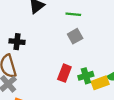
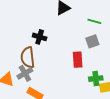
red rectangle: (64, 73) -> (78, 60), moved, turned -35

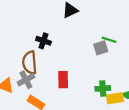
green line: (94, 21) -> (109, 40), moved
red rectangle: (78, 60) -> (63, 80), moved

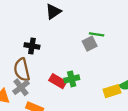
red rectangle: (63, 80) -> (58, 81), turned -49
green cross: (103, 88) -> (72, 79), moved

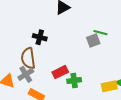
green cross: (72, 79) -> (74, 80), moved
red rectangle: (58, 81) -> (60, 72), turned -63

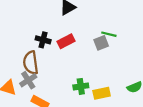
red rectangle: (60, 72) -> (66, 41), moved
yellow rectangle: (109, 86) -> (102, 93), moved

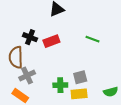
gray square: (101, 43) -> (80, 77), moved
gray cross: (28, 80) -> (27, 76), moved

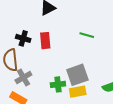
red rectangle: (51, 41) -> (45, 41), turned -70
gray square: (80, 77) -> (77, 75), size x1.5

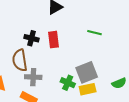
gray cross: (23, 78) -> (33, 77), turned 35
green cross: (58, 84) -> (68, 83), turned 32

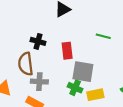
red rectangle: (54, 40) -> (67, 51), moved
gray square: (87, 72) -> (83, 72), moved, turned 30

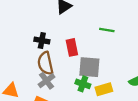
brown semicircle: (26, 64) -> (45, 63), moved
gray cross: (39, 82) -> (46, 81), turned -35

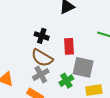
brown semicircle: (45, 63) -> (42, 58), turned -55
green cross: (83, 84) -> (66, 81), moved, turned 32

